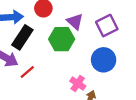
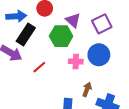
red line: (27, 72) -> (39, 67), moved
pink cross: (78, 84) -> (76, 61), moved, turned -32

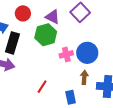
blue circle: (99, 55) -> (87, 53), moved
red line: (39, 67) -> (42, 87), moved

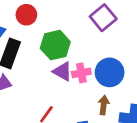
purple triangle: (53, 17) -> (62, 72), moved

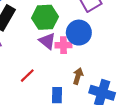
blue circle: (110, 72) -> (79, 33), moved

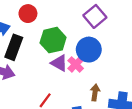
pink cross: (63, 45) -> (76, 64), turned -35

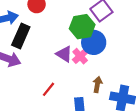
green hexagon: (53, 40) -> (82, 27), moved

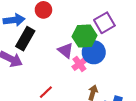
purple triangle: (64, 54) -> (66, 50), moved

